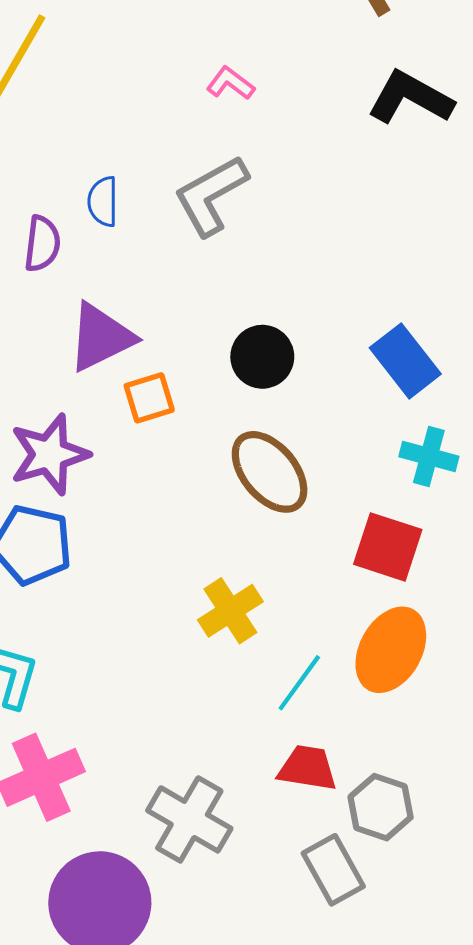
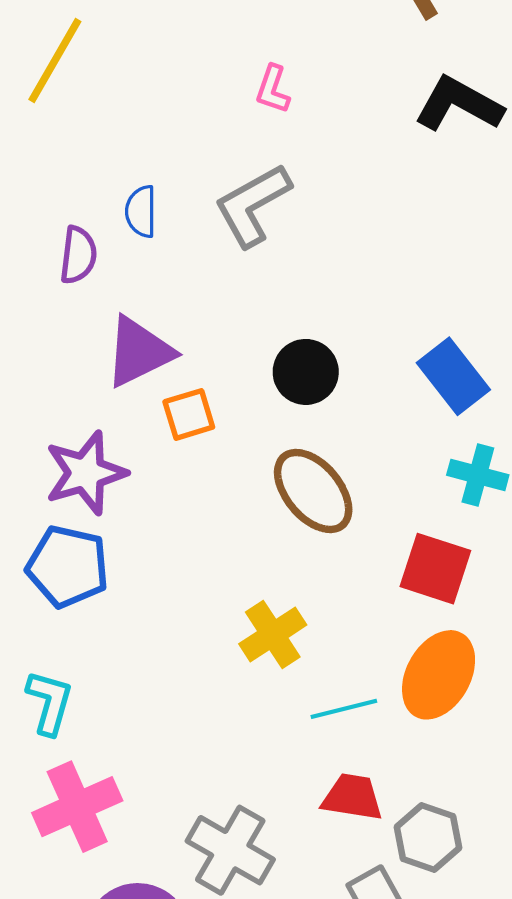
pink L-shape: (230, 83) -> (273, 89), turned -108
cyan line: (299, 683) -> (344, 709), turned 40

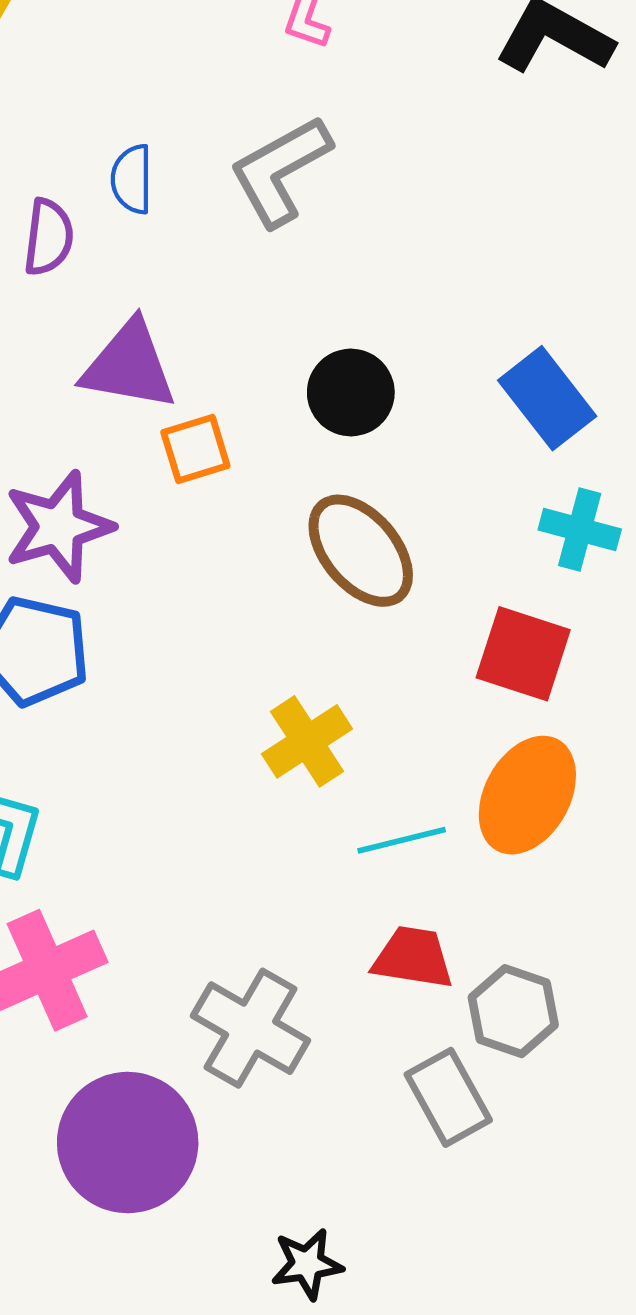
purple triangle: (139, 352) -> (129, 366), turned 36

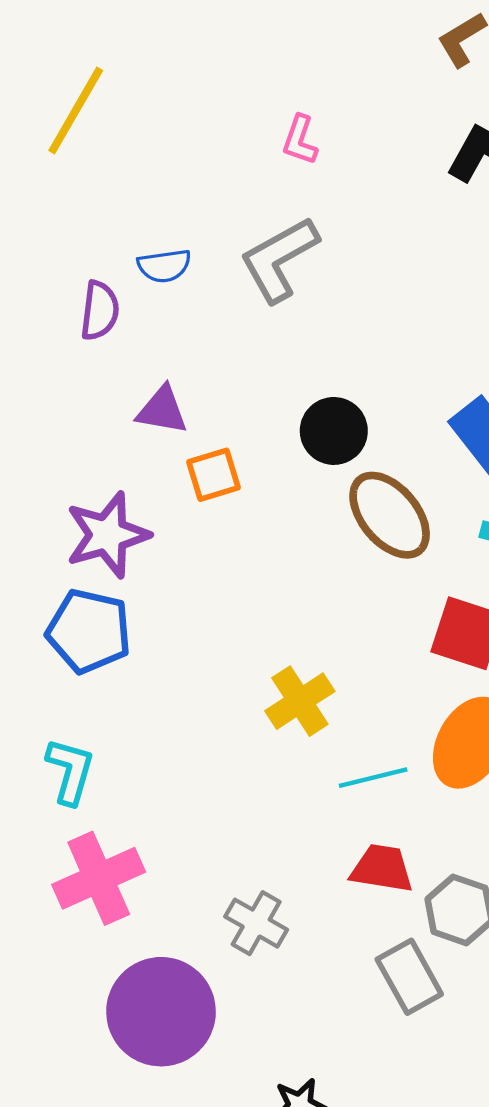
blue semicircle: (132, 179) -> (164, 266), turned -98
purple triangle: (129, 366) -> (162, 410), size x0.7
brown ellipse: (361, 551) -> (390, 515), moved
gray cross: (251, 1028) -> (256, 923), size x0.7

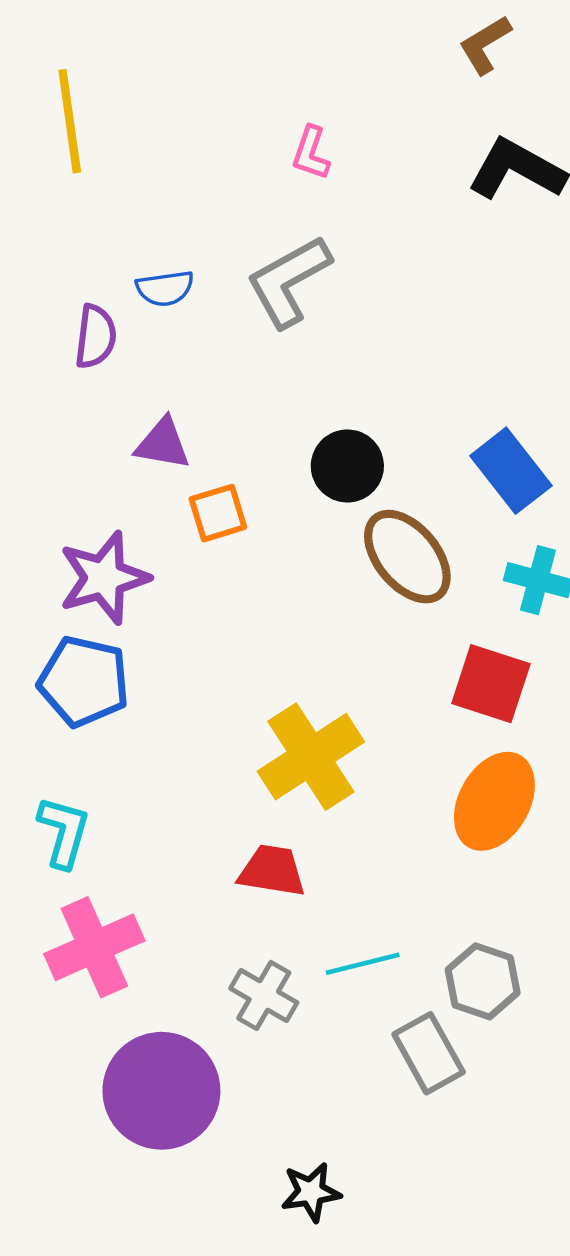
yellow line: (76, 110) -> (70, 121), turned -38
yellow cross: (300, 701) -> (311, 757), size x1.4
cyan line: (373, 778) -> (363, 964), moved
red trapezoid: (382, 868) -> (272, 871), moved

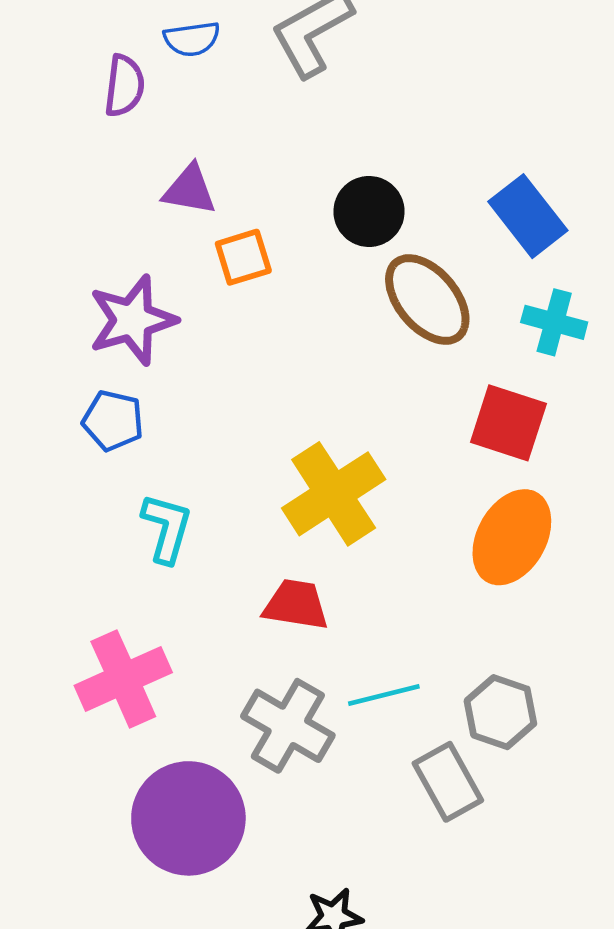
blue pentagon: (84, 681) -> (113, 421), size x0.7
cyan L-shape: (64, 832) -> (167, 528), moved
gray cross: (264, 995) -> (288, 726), size x1.4

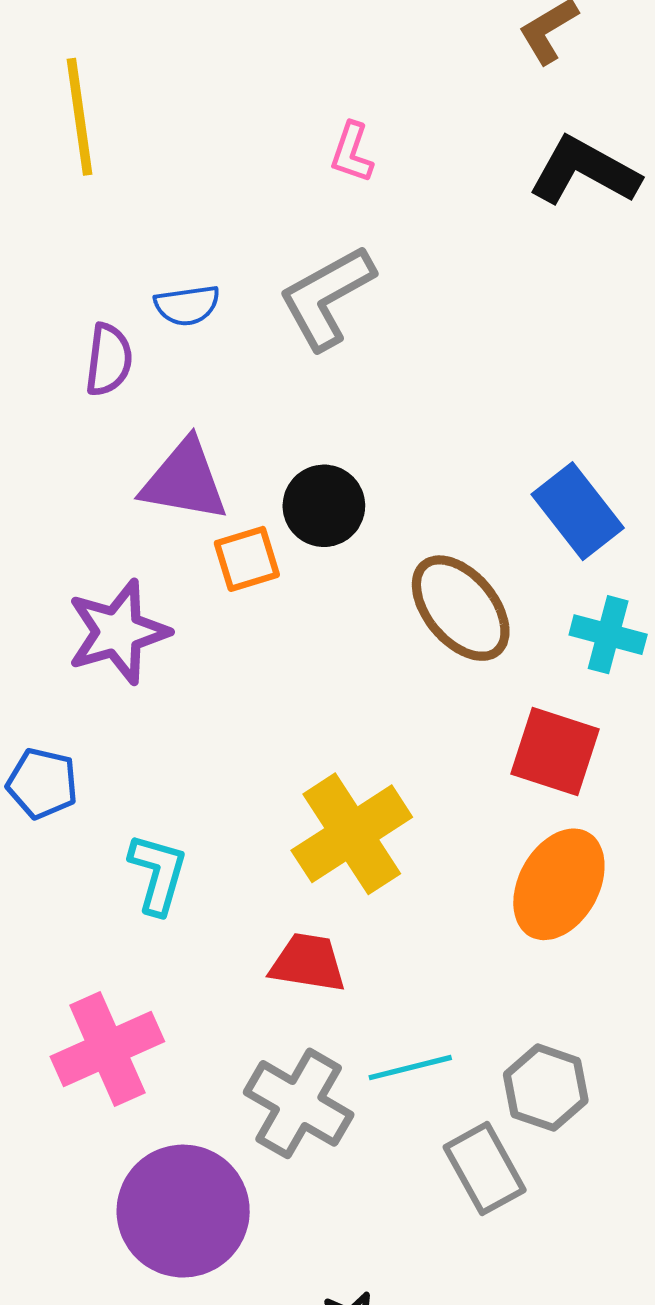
purple triangle: (190, 190) -> (184, 481), size x1.4
black circle: (369, 211) -> (324, 506), moved
blue pentagon: (113, 421) -> (42, 783), moved

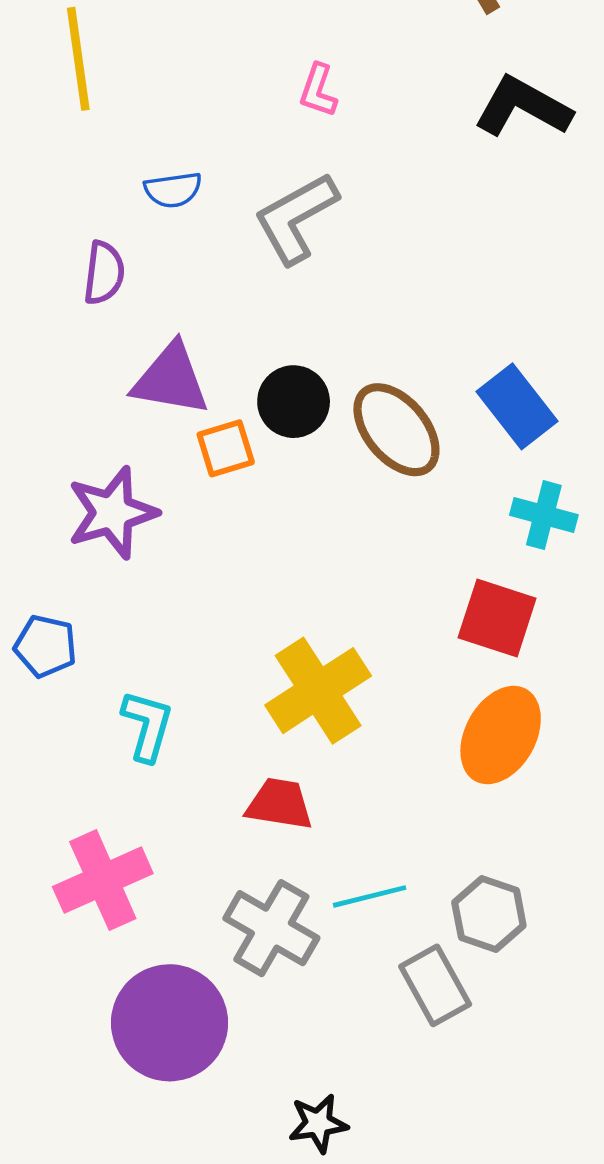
blue semicircle: (187, 305) -> (173, 190), moved
brown ellipse: (461, 608) -> (396, 430), moved

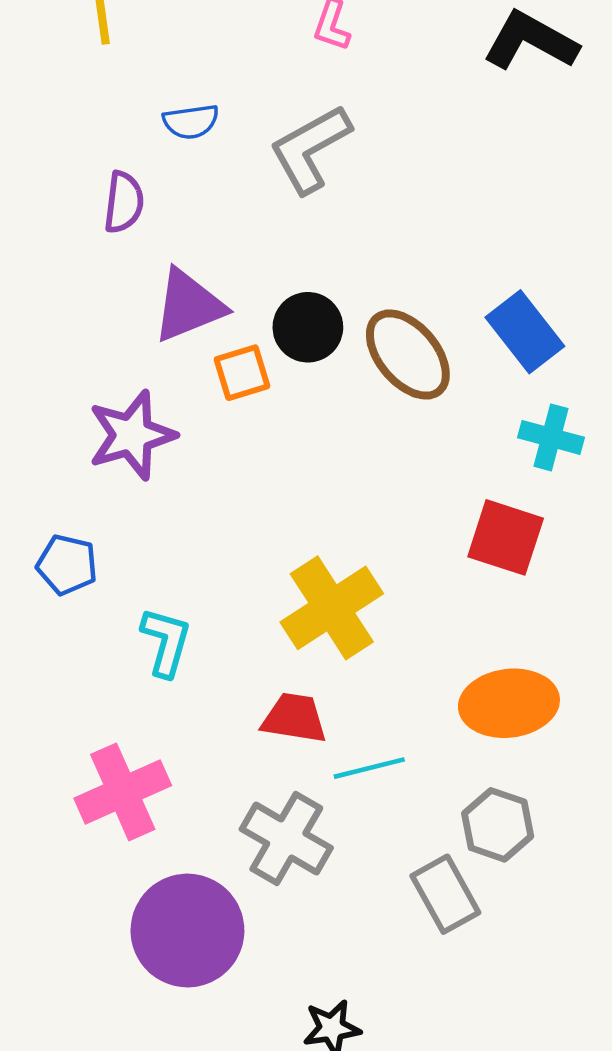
purple triangle: (171, 379) -> (189, 306), turned -32
orange ellipse: (501, 735) -> (509, 703), moved, turned 54
cyan line: (370, 896) -> (369, 768), moved

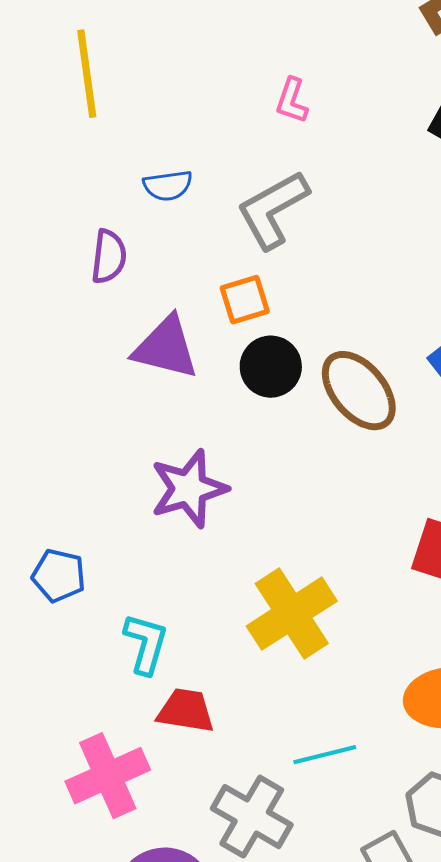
purple triangle: (189, 306) -> (166, 348), turned 36
orange square: (242, 373) -> (245, 300), moved
purple star: (132, 435) -> (189, 489), moved
red trapezoid: (294, 718) -> (186, 711), moved

